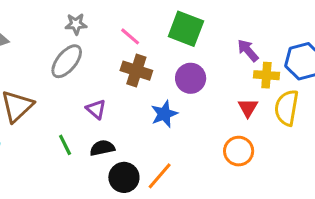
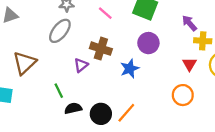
brown cross: (136, 71) -> (101, 49), moved
purple triangle: (96, 109) -> (81, 65), turned 40
black semicircle: (102, 148) -> (73, 108), moved

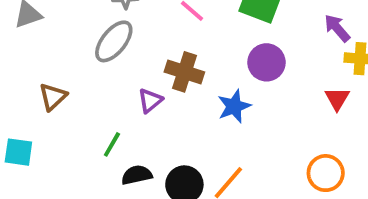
brown triangle: (25, 63) -> (53, 97), size x0.7
green line: (59, 91) -> (112, 144), turned 56
orange circle: (183, 95) -> (326, 173), moved

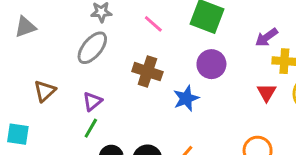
purple arrow: (337, 28) -> (267, 37), turned -85
purple triangle: (150, 101) -> (92, 101), moved

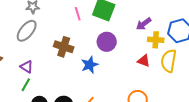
pink line: (153, 24) -> (78, 14), moved, turned 32
red triangle: (267, 92) -> (144, 61), turned -40
purple triangle: (92, 101) -> (27, 67), turned -48

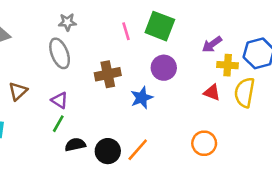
gray ellipse: (27, 31) -> (60, 53), turned -60
brown cross: (64, 47) -> (108, 74), turned -30

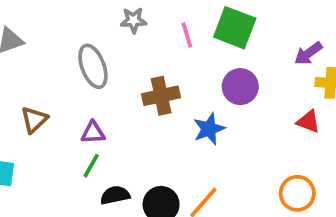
gray star: (67, 22) -> (133, 20), moved
purple triangle: (60, 100) -> (93, 133), turned -36

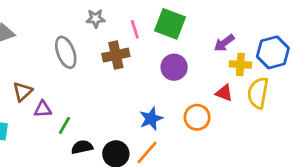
brown cross: (161, 96) -> (116, 55), moved
blue star: (209, 129) -> (151, 119), moved
purple triangle: (93, 133) -> (43, 109), moved
orange circle: (297, 193) -> (197, 117), moved

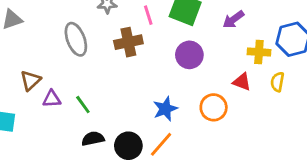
purple arrow: (224, 43) -> (233, 19), moved
yellow semicircle: (258, 93) -> (277, 82), size x0.6
green line: (64, 125) -> (83, 105), moved, turned -66

